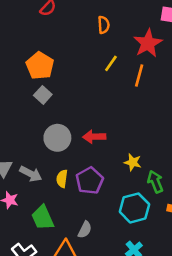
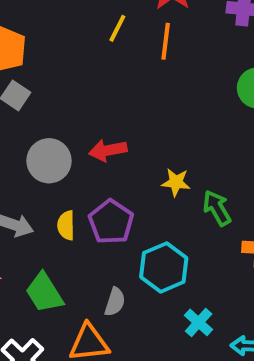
cyan hexagon: (134, 208) -> (164, 267), moved

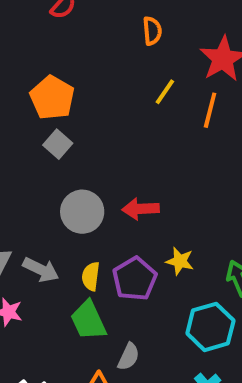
yellow star: (176, 182) -> (180, 261), moved
cyan hexagon: (164, 267) -> (210, 327), moved
green trapezoid: (44, 293) -> (88, 320), moved

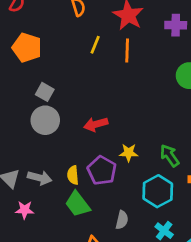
orange pentagon: (52, 98) -> (27, 48), moved
gray square: (58, 144) -> (45, 92), moved
gray circle: (82, 212) -> (45, 120), moved
gray semicircle: (129, 357) -> (122, 220), moved

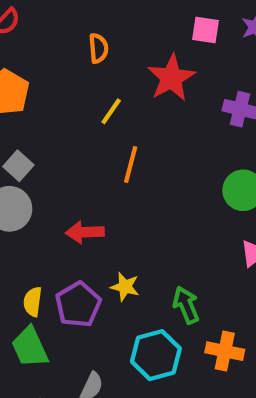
orange line: (127, 50) -> (131, 165), moved

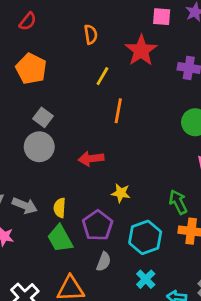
purple pentagon: (78, 304) -> (98, 225), moved
green arrow: (186, 305) -> (178, 202), moved

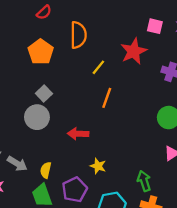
orange semicircle: (91, 34) -> (78, 35), moved, size x1.6

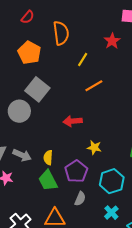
red star: (134, 51) -> (112, 41), size x0.7
gray square: (44, 93) -> (37, 89), size x1.6
orange line: (107, 98) -> (94, 86), turned 48
gray circle: (37, 117) -> (19, 111), moved

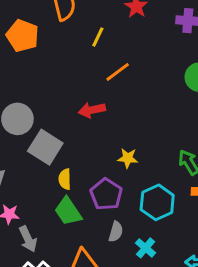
gray square: (37, 89) -> (45, 147), moved
red arrow: (73, 121) -> (92, 110), moved
gray arrow: (22, 155) -> (28, 239), moved, turned 48
cyan cross: (111, 213) -> (146, 248), moved

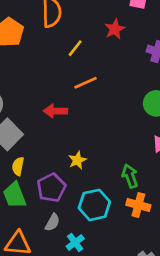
yellow star: (128, 158) -> (77, 160), turned 30

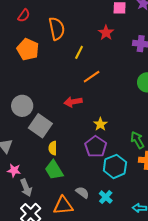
yellow star: (77, 160) -> (100, 124), moved
purple pentagon: (51, 188) -> (96, 147), moved
gray semicircle: (52, 222) -> (82, 192), moved, turned -72

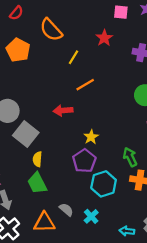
orange semicircle: (57, 29) -> (51, 30), turned 145

